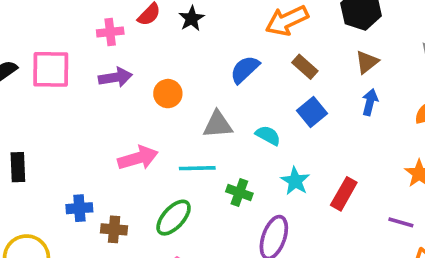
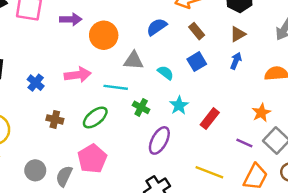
orange circle: (168, 94) -> (104, 35), size x1.5
blue cross: (79, 208) -> (36, 83), moved, turned 35

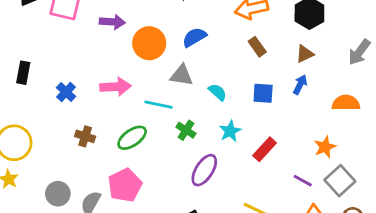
blue semicircle: (157, 27) -> (194, 37), moved
blue square: (197, 62) -> (263, 93), moved, turned 30

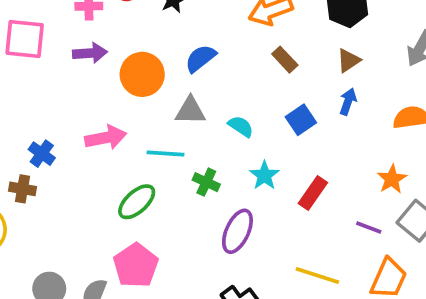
blue square: (263, 93) -> (301, 120), turned -30
brown cross: (85, 136) -> (23, 189), moved

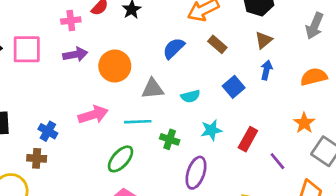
blue semicircle: (200, 58) -> (174, 48), moved
cyan semicircle: (241, 126) -> (190, 96), turned 138
cyan star: (264, 175) -> (211, 130), turned 30
purple line: (369, 227) -> (277, 161), moved, turned 36

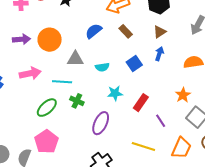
purple arrow: (75, 54) -> (22, 39), moved
green cross: (170, 139) -> (77, 101), moved

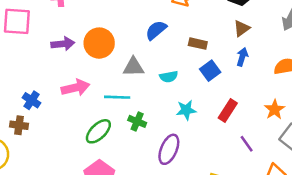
brown rectangle: (126, 31) -> (198, 44), moved, turned -32
red rectangle: (141, 103) -> (228, 110), moved

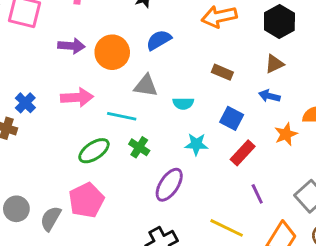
blue semicircle: (156, 30) -> (159, 40), moved
blue arrow: (242, 57) -> (269, 96), turned -102
blue square: (210, 71) -> (232, 118), moved, turned -36
orange star: (275, 109) -> (286, 134), moved

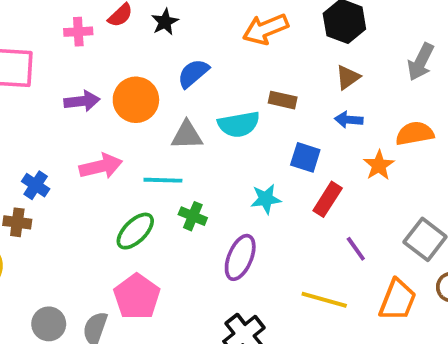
cyan semicircle: (183, 103) -> (239, 124), moved, size x1.5

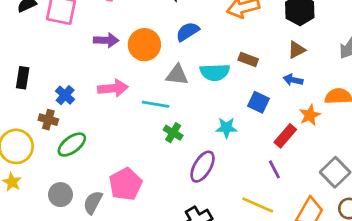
red rectangle: (328, 199) -> (285, 136), moved
green ellipse: (135, 231) -> (72, 145), moved
purple line: (356, 249) -> (274, 169), moved

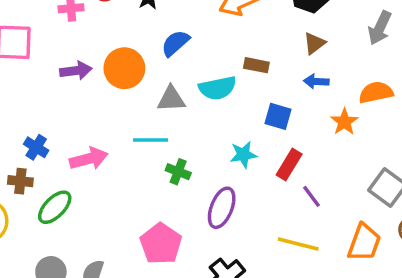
pink arrow: (113, 88) -> (89, 159), moved
red rectangle: (285, 136) -> (289, 164), moved
pink pentagon: (126, 184) -> (161, 244), moved

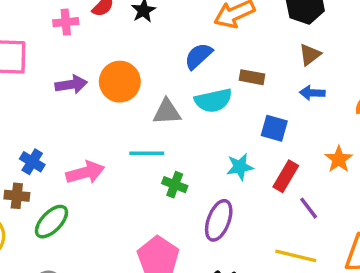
blue semicircle: (175, 43) -> (198, 56), moved
orange star: (344, 122) -> (339, 159), moved

